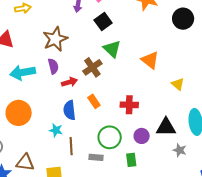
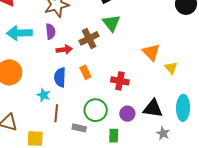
orange triangle: (150, 60) -> (151, 52), moved

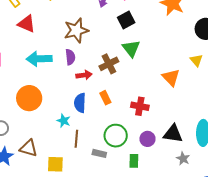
yellow triangle: (171, 68) -> (196, 60), moved

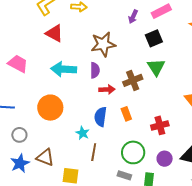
red cross: (140, 106) -> (160, 125), turned -30
gray rectangle: (99, 153) -> (124, 175), moved

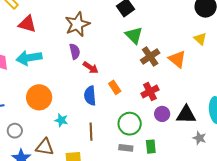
cyan arrow: (64, 69) -> (29, 58), moved
brown cross: (133, 80) -> (150, 56), moved
red arrow: (107, 89) -> (91, 68), turned 49
cyan star: (83, 133) -> (61, 120), moved
purple circle: (165, 159) -> (162, 114), moved

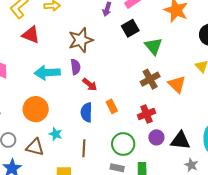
green triangle: (134, 35) -> (153, 46), moved
cyan arrow: (29, 58) -> (47, 73), moved
brown triangle: (45, 147) -> (35, 147), moved

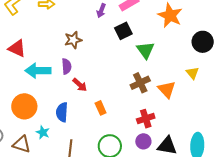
red triangle: (31, 35) -> (17, 48), moved
brown star: (81, 40) -> (73, 40), size x0.7
blue semicircle: (87, 112) -> (62, 112), moved
red cross: (146, 114) -> (146, 119), moved

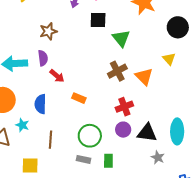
black square: (123, 31) -> (98, 20), turned 30
orange rectangle: (101, 108) -> (79, 98), turned -40

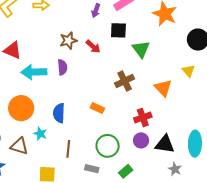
brown cross: (117, 71) -> (125, 81), moved
red arrow: (57, 76) -> (93, 46), moved
gray rectangle: (83, 159) -> (92, 169), moved
green rectangle: (108, 161) -> (126, 171), turned 48

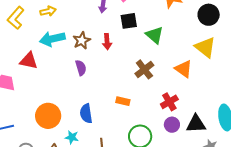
red arrow: (93, 46) -> (107, 42), turned 56
yellow triangle: (189, 71) -> (205, 47), size x1.6
cyan arrow: (34, 72) -> (52, 39), moved

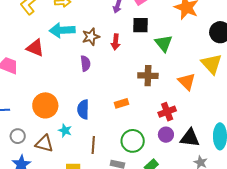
brown cross: (144, 69) -> (148, 76), turned 30
orange rectangle: (123, 101) -> (121, 103), turned -40

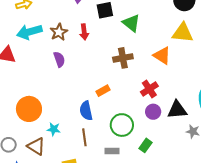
yellow triangle: (212, 64) -> (183, 33), turned -30
blue semicircle: (83, 109) -> (86, 111), moved
brown triangle: (44, 143) -> (36, 146), turned 30

